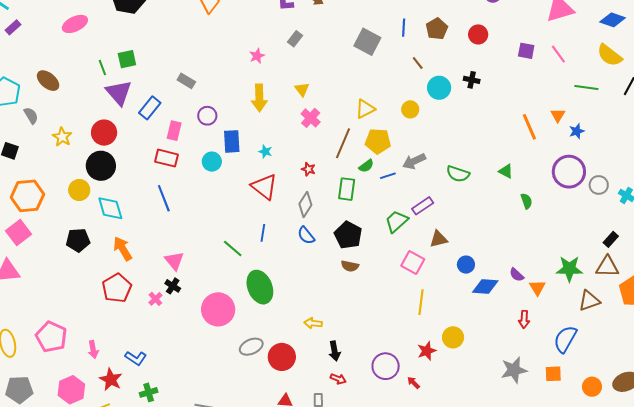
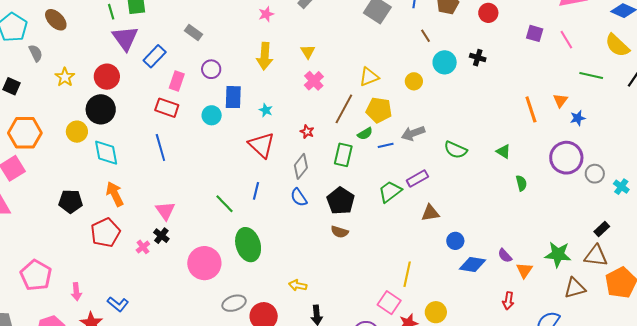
black pentagon: (78, 240) -> (70, 201), moved
pink square: (413, 262) -> (389, 303), moved

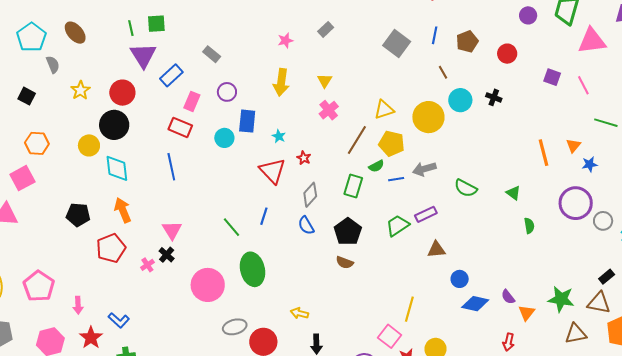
yellow circle: (414, 81) -> (428, 117), size x1.8
red star: (307, 132) -> (304, 158), moved
orange hexagon: (25, 133) -> (37, 143), size x0.7

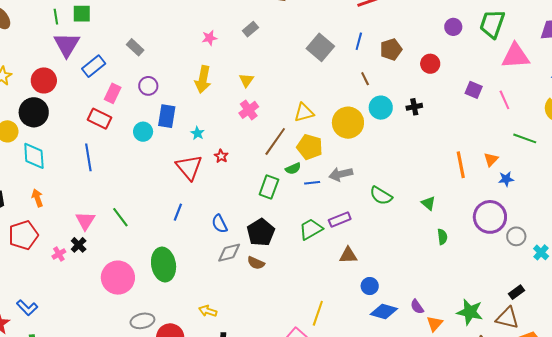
black cross: (494, 97) -> (414, 107), turned -35
gray diamond: (310, 195) -> (229, 253), moved, turned 30
orange arrow: (123, 210) -> (37, 198), size x0.7
green line: (232, 227) -> (120, 217), moved

